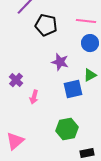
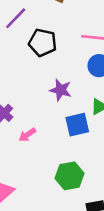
pink arrow: (34, 97) -> (27, 135), turned 40

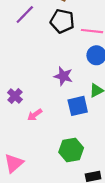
black pentagon: (43, 43) -> (62, 21), moved

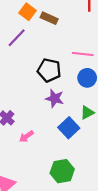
black pentagon: (62, 21) -> (49, 70), moved
blue square: (78, 106) -> (69, 128), turned -30

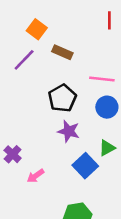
brown rectangle: (49, 18) -> (62, 52), moved
black pentagon: (49, 70) -> (62, 98), turned 30

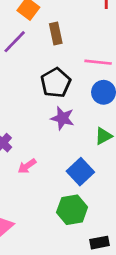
brown rectangle: (62, 52) -> (56, 34), turned 54
blue square: (85, 166) -> (80, 172), moved

